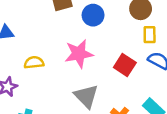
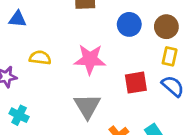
blue circle: (93, 15) -> (129, 24), moved
red square: (125, 65) -> (136, 83), turned 35

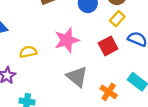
yellow rectangle: (170, 56) -> (117, 19), moved, turned 48

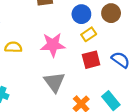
yellow rectangle: (117, 19) -> (89, 34), moved

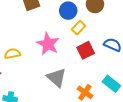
pink star: (53, 45) -> (48, 44), turned -30

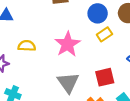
red square: (86, 50) -> (105, 77), moved

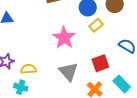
yellow semicircle: (27, 46) -> (28, 69), moved

